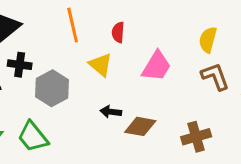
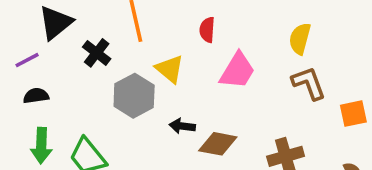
red semicircle: (118, 32) -> (207, 30), moved
black cross: (20, 65) -> (97, 53), moved, turned 30
gray hexagon: (52, 88) -> (134, 96), moved

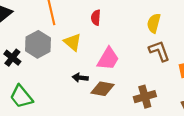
black cross: (97, 53) -> (12, 58), moved
pink trapezoid: (237, 71) -> (108, 59), moved
gray hexagon: (134, 96) -> (38, 44), moved

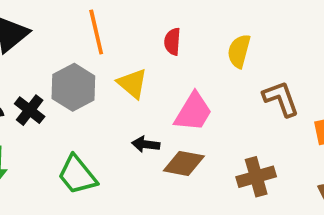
yellow semicircle: (154, 23) -> (239, 51), moved
green trapezoid: (21, 97) -> (77, 175), moved

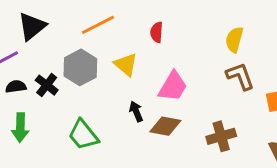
orange line: (96, 32) -> (98, 25), turned 76
yellow semicircle: (239, 51) -> (234, 40), moved
black arrow: (146, 144) -> (136, 111), turned 60

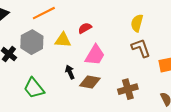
red semicircle: (157, 32) -> (85, 28), moved, turned 56
yellow triangle: (126, 65) -> (63, 40), turned -36

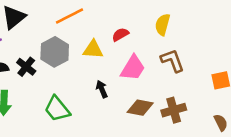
yellow semicircle: (137, 23) -> (163, 25), moved
brown L-shape: (141, 48) -> (172, 61), moved
brown diamond: (90, 82) -> (140, 108), moved

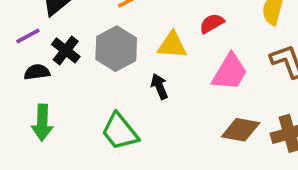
black cross: (26, 67) -> (66, 50), moved
black arrow: (102, 89) -> (159, 86), moved

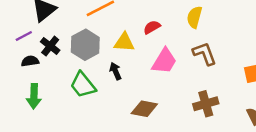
brown diamond: (241, 130) -> (144, 109), moved
green trapezoid: (120, 132) -> (83, 85), moved

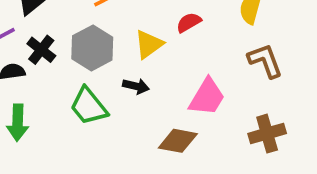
yellow triangle: (124, 42) -> (149, 44), turned -40
pink trapezoid: (164, 61) -> (207, 97), moved
black arrow: (115, 71) -> (136, 86), turned 126

